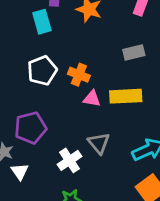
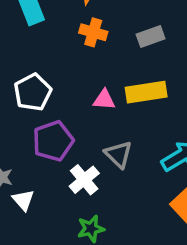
white pentagon: (42, 70) -> (33, 92), moved
orange cross: (79, 75) -> (93, 32), moved
purple pentagon: (30, 128) -> (53, 141), moved

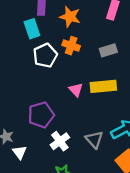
white pentagon: (33, 92) -> (45, 55), moved
pink triangle: (104, 100) -> (76, 90), turned 40
gray triangle: (119, 154) -> (94, 140), moved

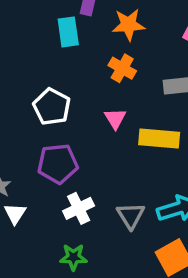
orange star: (70, 17) -> (129, 25), turned -30
white pentagon: (45, 55) -> (52, 107), moved, turned -30
pink triangle: (76, 90) -> (115, 119), moved

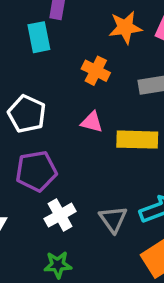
orange star: (129, 25) -> (125, 27), moved
pink triangle: (115, 119) -> (92, 122), turned -40

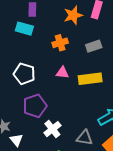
cyan rectangle: (39, 37) -> (24, 29), turned -54
orange cross: (96, 71) -> (60, 43), turned -35
gray triangle: (113, 219) -> (85, 138), moved, turned -36

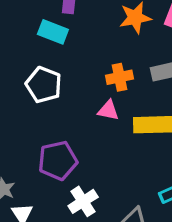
orange cross: (60, 43) -> (119, 77), moved
white pentagon: (24, 74) -> (44, 85), moved

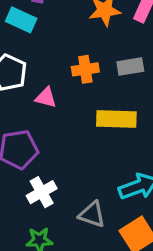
pink triangle: (108, 110) -> (46, 97), moved

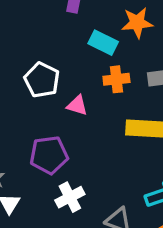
cyan rectangle: (21, 20) -> (103, 43), moved

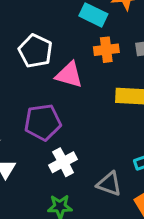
pink triangle: (77, 105) -> (69, 75), size x1.4

